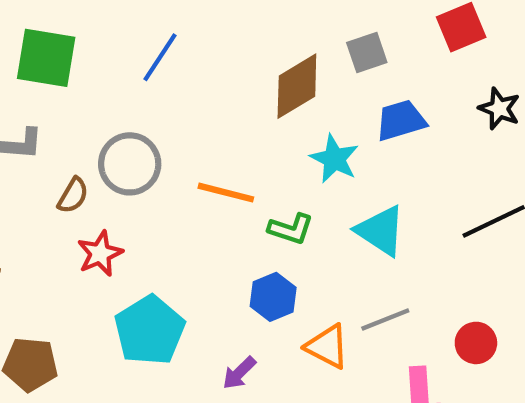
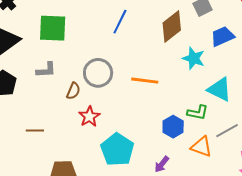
blue line: (160, 57) -> (120, 22), moved
green L-shape: (291, 229) -> (198, 113), moved

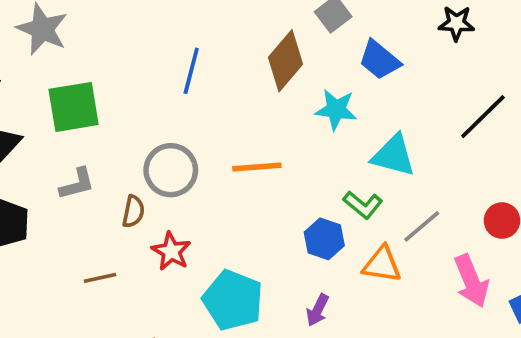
blue trapezoid: (222, 36) -> (379, 60), turned -105
green L-shape: (198, 113) -> (363, 205), turned 40
brown line: (35, 131) -> (100, 278), moved

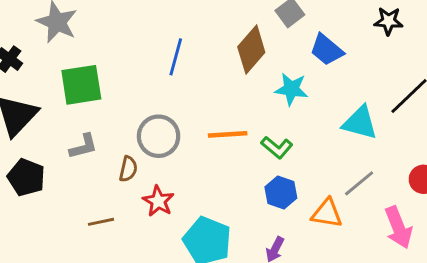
cyan triangle: (393, 155) -> (360, 123), moved
green L-shape: (363, 205) -> (277, 147), moved

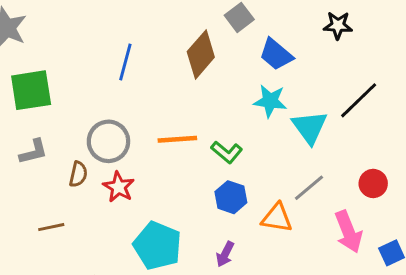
cyan star: (291, 89) -> (270, 101), moved
cyan triangle: (360, 123) -> (310, 127), turned 39
red star: (158, 201) -> (119, 187), moved

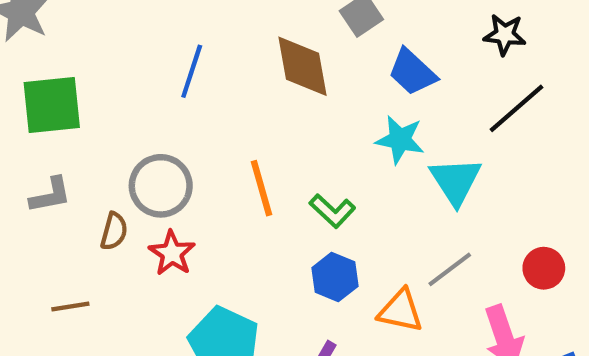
brown diamond: (201, 54) -> (302, 66), turned -54
black line: (359, 100) -> (517, 108), moved
orange line: (177, 139) -> (262, 188), turned 75

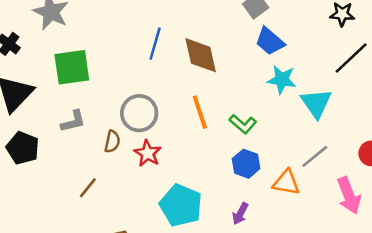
brown diamond: (302, 66) -> (201, 55), moved
blue trapezoid: (412, 72) -> (270, 41), moved
brown line: (70, 306) -> (88, 188), turned -40

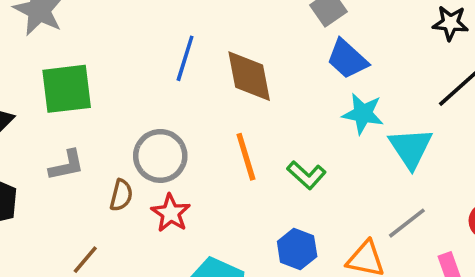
blue hexagon: (246, 164) -> (297, 249), moved

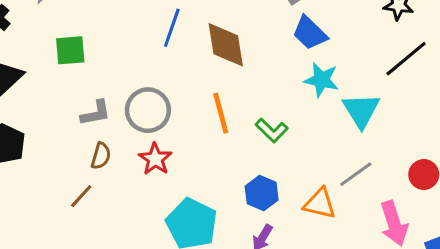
green square: (67, 89) -> (70, 50), size x0.7
gray L-shape: (67, 165) -> (96, 113), moved
brown semicircle: (121, 195) -> (101, 156), moved

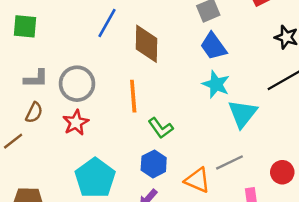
green L-shape: (272, 130) -> (161, 128), moved

